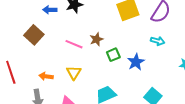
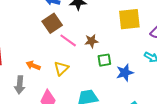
brown square: (34, 35) -> (52, 23), moved

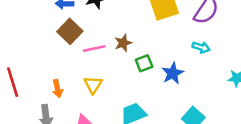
pink line: (68, 40) -> (94, 48), turned -36
orange arrow: (33, 65) -> (57, 89), turned -112

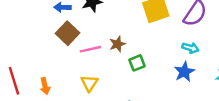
blue star: (173, 73) -> (184, 72), moved
orange arrow: (57, 89) -> (45, 86), moved

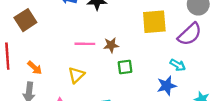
brown square: (68, 33) -> (25, 20), moved
orange arrow: (45, 86) -> (35, 68), turned -49

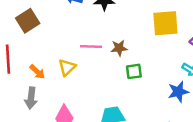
yellow triangle: (76, 75) -> (67, 67), moved

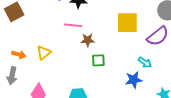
pink line: (91, 47) -> (73, 25), moved
orange arrow: (37, 72) -> (19, 54), turned -32

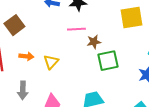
orange arrow: (19, 54) -> (26, 56), moved
green square: (98, 60) -> (108, 61), size x1.5

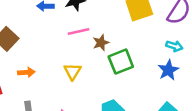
yellow triangle: (51, 62) -> (72, 71), moved

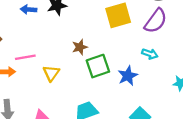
pink line: (78, 32) -> (25, 57), moved
blue star: (168, 70) -> (128, 76), moved

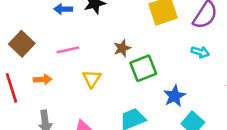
pink line: (25, 57) -> (68, 50), moved
blue star: (128, 76) -> (175, 96), moved

